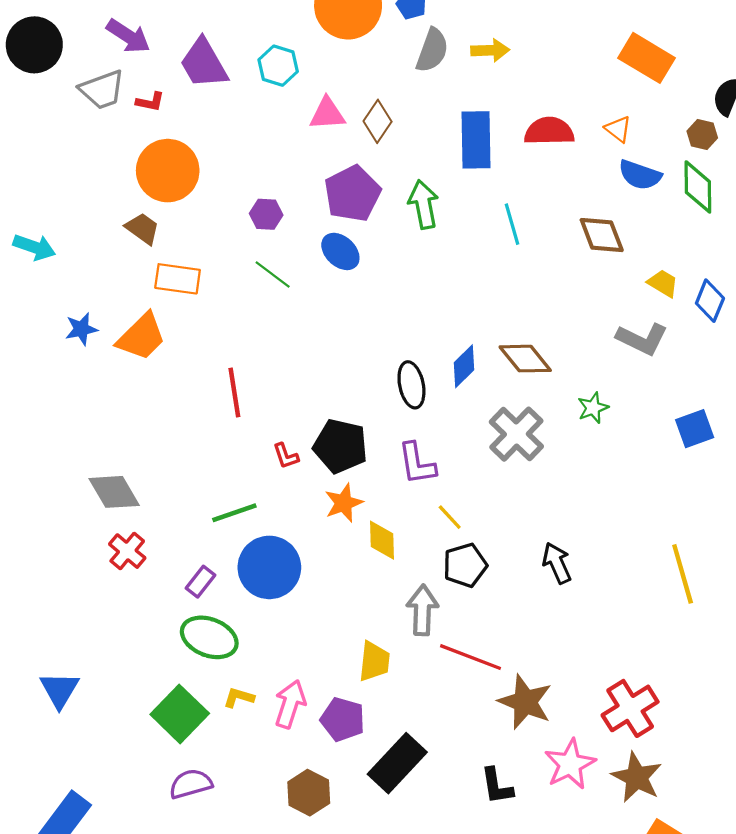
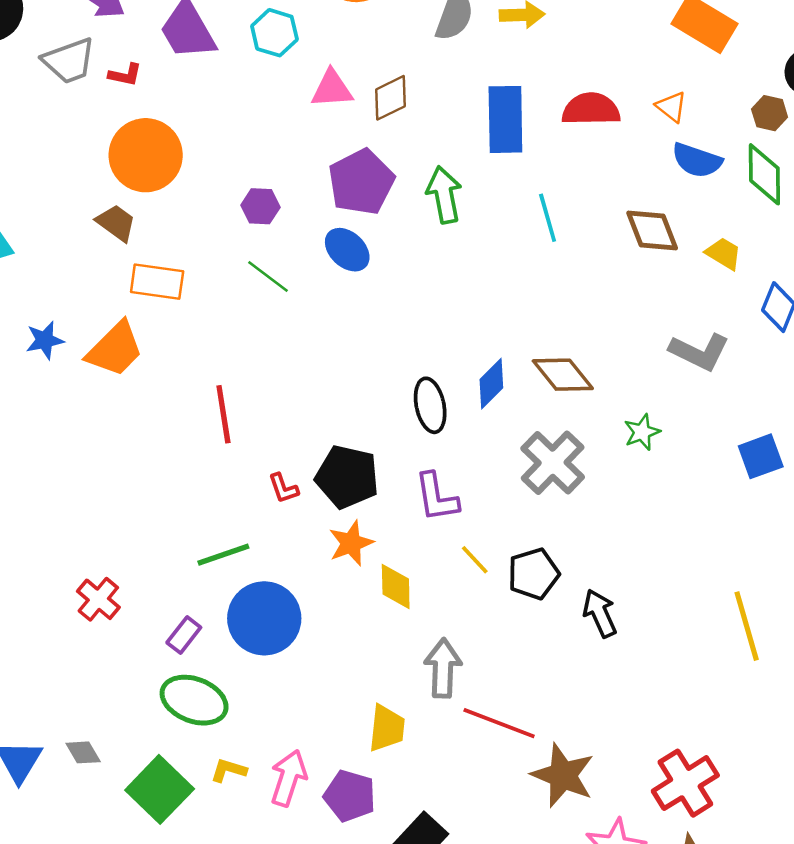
brown diamond: (378, 121) -> (391, 98), turned 30
yellow trapezoid: (663, 283) -> (724, 253), moved
gray diamond: (114, 492) -> (83, 752), moved, size x0.6
black pentagon: (465, 565) -> (534, 574), moved

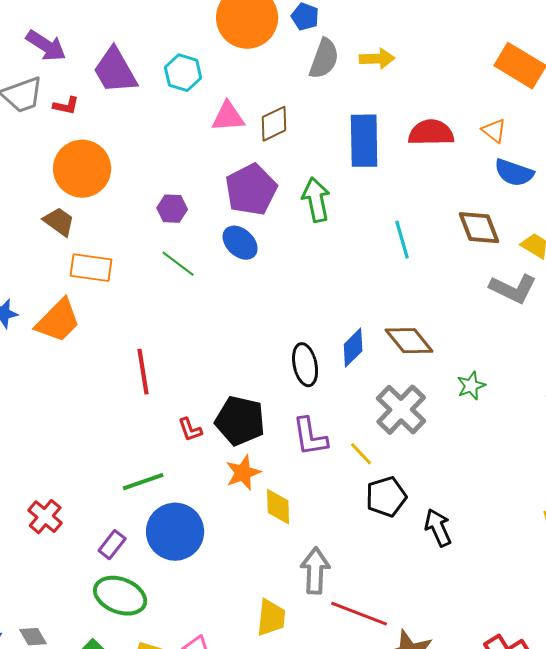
cyan line: (548, 218) -> (402, 240), moved
gray L-shape: (699, 352) -> (513, 289), moved
yellow line: (475, 560) -> (361, 454), moved

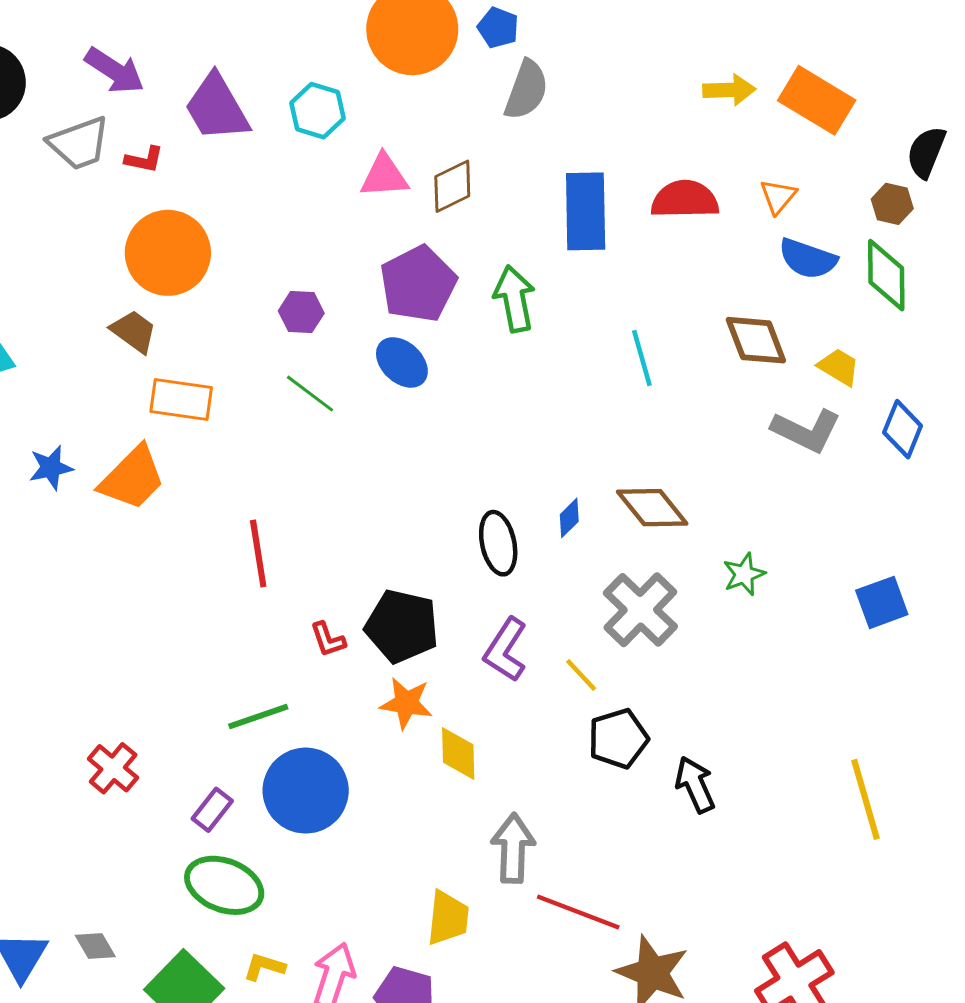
yellow arrow: (377, 59) -> (729, 90), moved
orange triangle: (494, 131) -> (778, 197), turned 32
blue diamond: (353, 348) -> (569, 518), size x0.7
purple L-shape: (310, 437) -> (506, 650), turned 42
orange star: (243, 473) -> (406, 703), turned 30

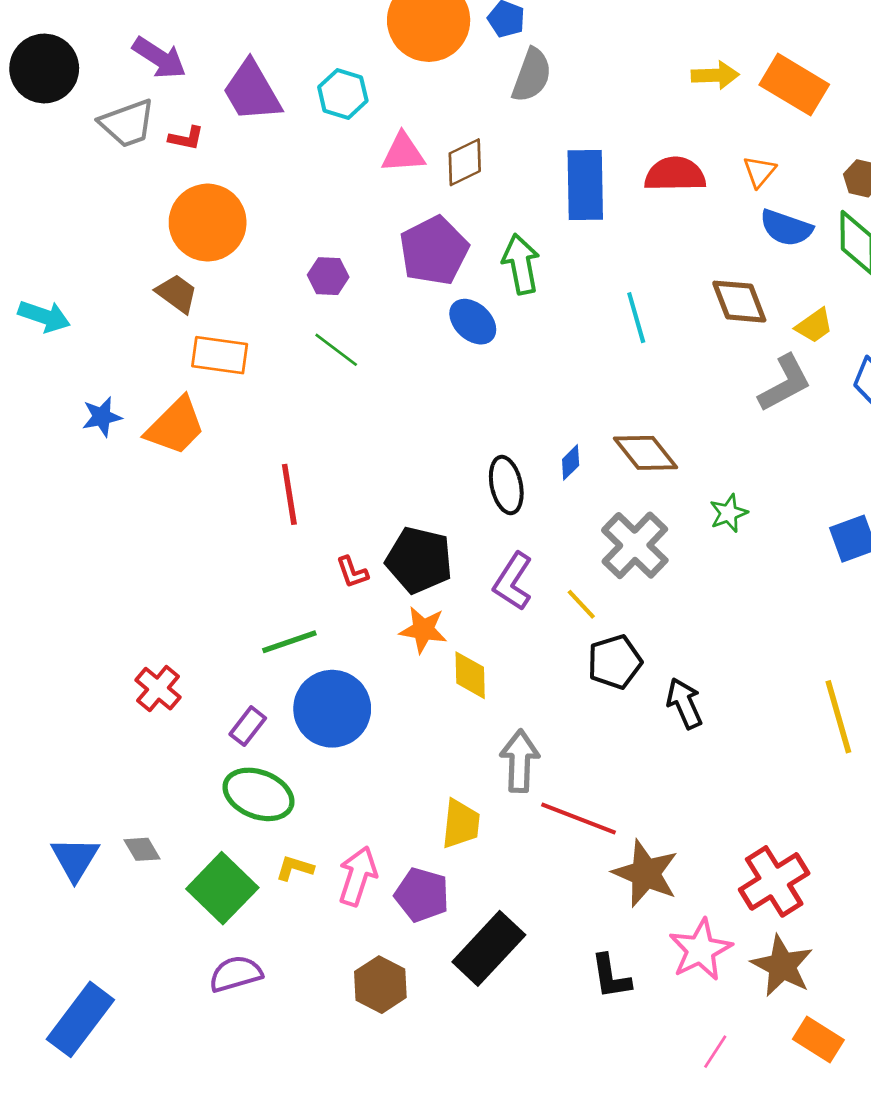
blue ellipse: (402, 362) -> (473, 322), moved
yellow trapezoid: (839, 367) -> (814, 326), turned 114
gray L-shape: (806, 431) -> (785, 383), turned -54

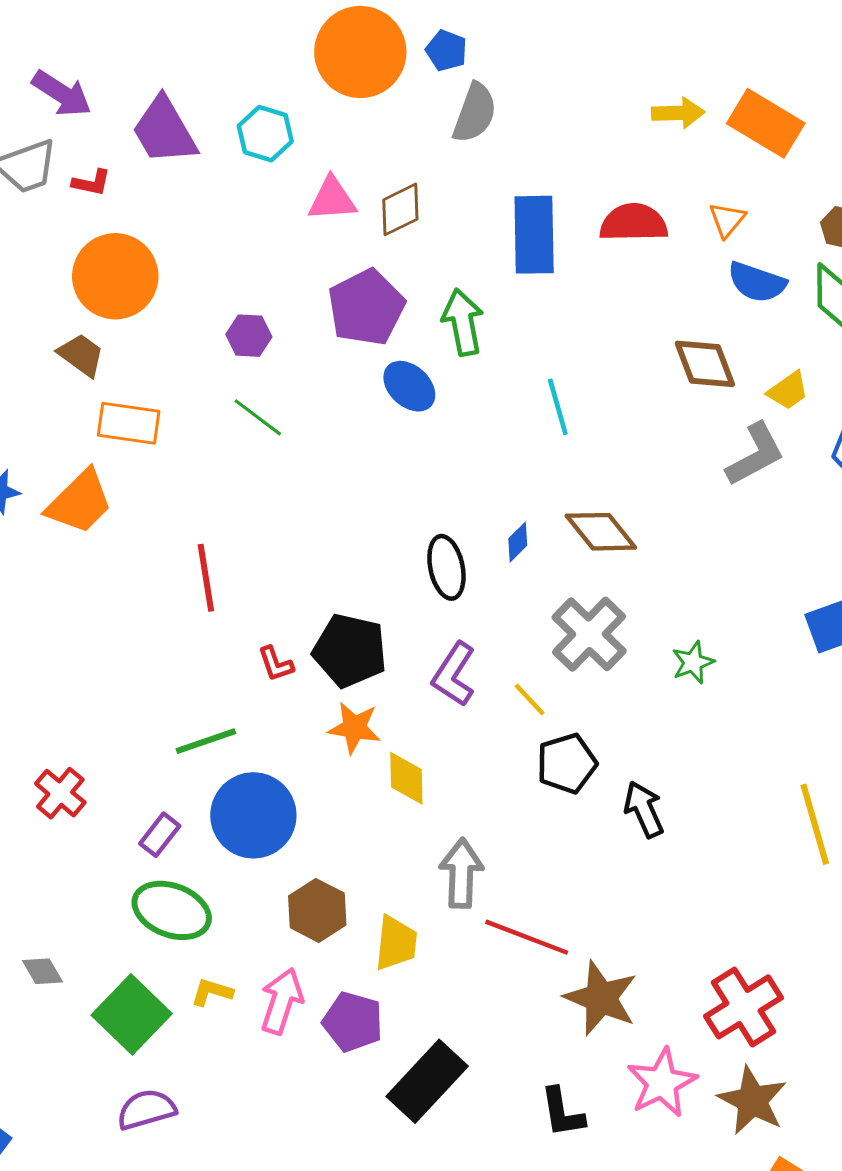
cyan line: (636, 318) -> (558, 407), moved
green star: (729, 513) -> (693, 662), moved
brown hexagon: (380, 985) -> (317, 910), moved

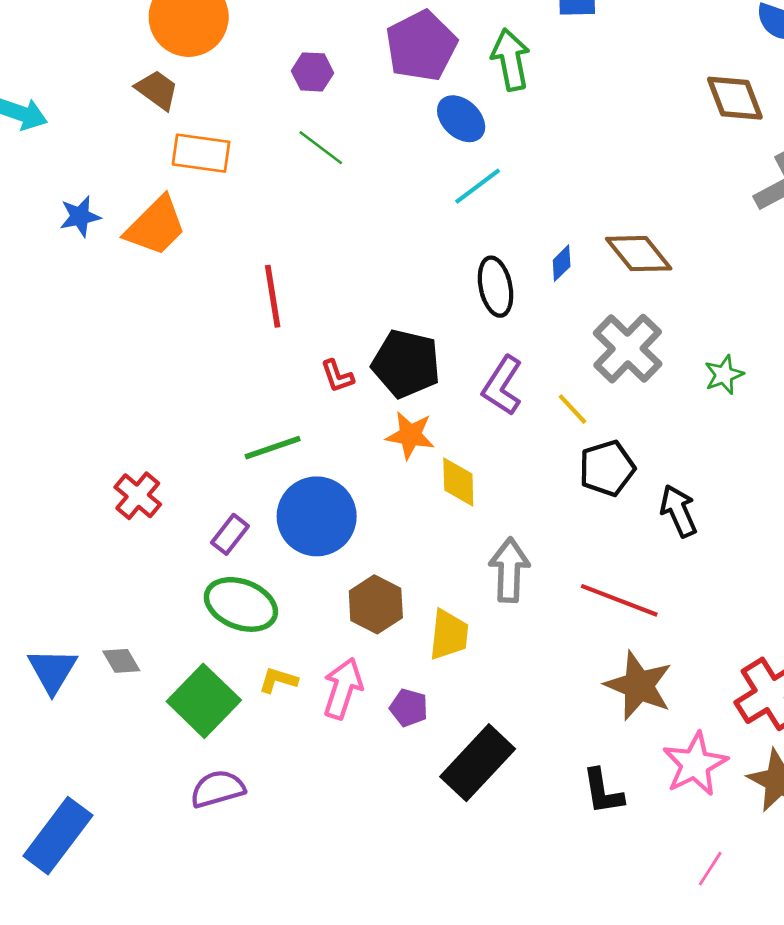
cyan line: (558, 407) -> (478, 186), moved, turned 69
red line: (527, 937) -> (619, 600), moved
purple pentagon: (353, 1022) -> (409, 708), size x0.7

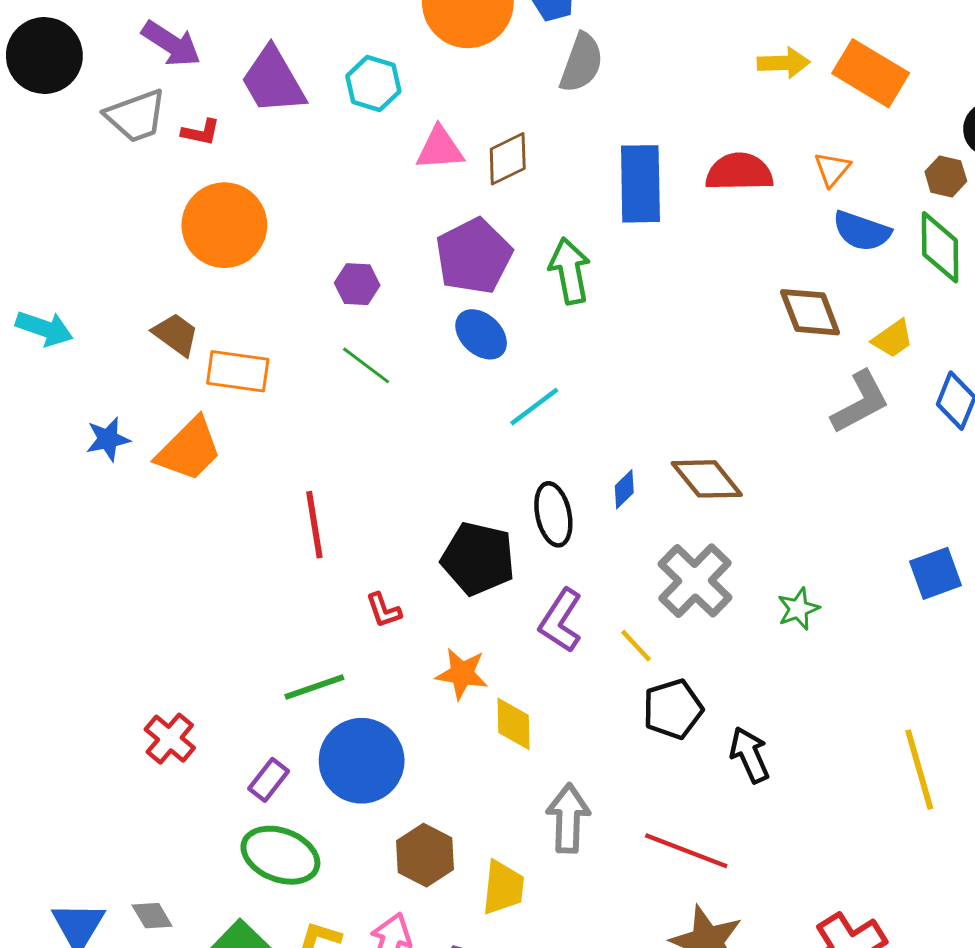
brown trapezoid: (157, 90) -> (176, 334), moved
blue ellipse: (461, 119) -> (481, 334), moved
black pentagon: (406, 364) -> (478, 559), moved

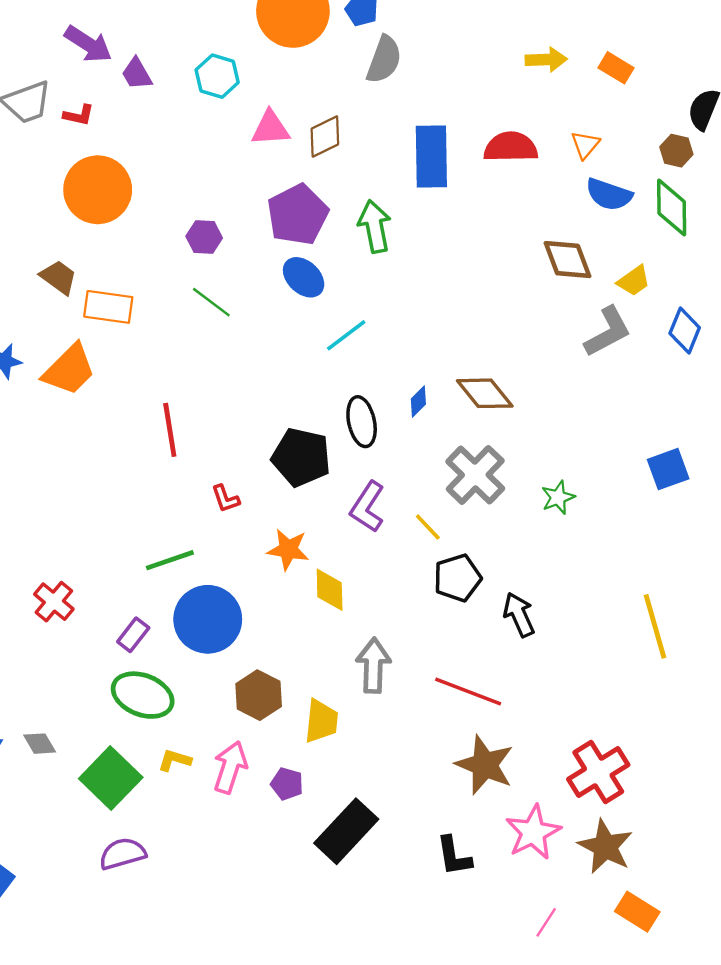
purple arrow: (171, 44) -> (88, 44), moved
orange rectangle: (871, 73) -> (616, 68), size x0.6
purple trapezoid: (273, 81) -> (137, 74), size x0.6

